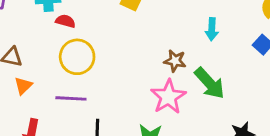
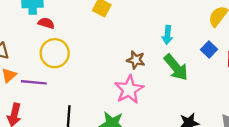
green arrow: (210, 83) -> (176, 67), moved
purple line: (71, 98) -> (34, 82), moved

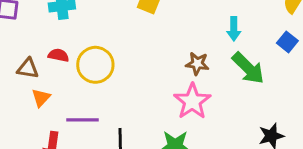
red semicircle: (46, 23) -> (59, 55), moved
purple line: (34, 82) -> (82, 120), moved

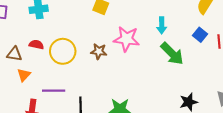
brown star: (197, 64) -> (99, 51), moved
pink star: (192, 101) -> (127, 39), moved, turned -30

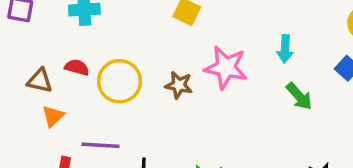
green arrow: (172, 54) -> (299, 96), size x0.7

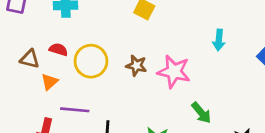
pink star: (226, 67) -> (174, 72), moved
green arrow: (299, 96) -> (201, 113), moved
orange triangle: (53, 116) -> (49, 82), moved

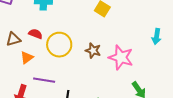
brown triangle: (30, 59) -> (13, 39), turned -35

